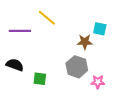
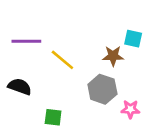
yellow line: (47, 18) -> (62, 60), moved
green square: (40, 79) -> (53, 117), moved

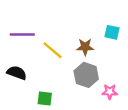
brown star: (113, 56) -> (85, 47), moved

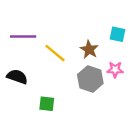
brown star: (85, 47) -> (89, 50), turned 30
pink star: (110, 92) -> (115, 70), moved

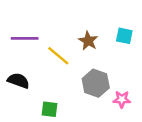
brown star: (89, 50) -> (88, 41), moved
pink star: (115, 70) -> (122, 99), moved

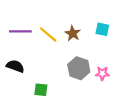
yellow line: (58, 56) -> (48, 34), moved
pink star: (122, 99) -> (102, 73), moved

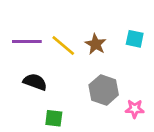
black semicircle: (15, 66) -> (35, 82), moved
pink star: (102, 73) -> (135, 109), moved

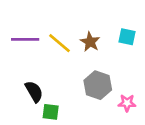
black semicircle: (35, 82) -> (34, 92), moved, turned 40

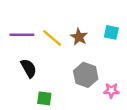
black semicircle: (34, 92) -> (29, 68), moved

